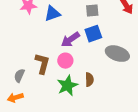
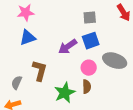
blue triangle: (52, 14) -> (28, 38), moved
pink circle: (65, 61) -> (89, 68), moved

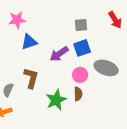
blue triangle: (28, 38) -> (29, 42), moved

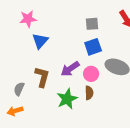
blue triangle: (29, 42) -> (40, 41), turned -30
purple arrow: (59, 54) -> (70, 69), moved

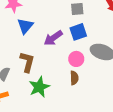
purple arrow: (70, 69) -> (53, 38), moved
green star: (67, 99) -> (39, 87), moved

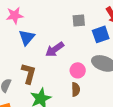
blue square: (78, 32) -> (101, 34), moved

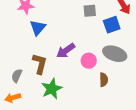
purple arrow: (55, 49) -> (66, 51), moved
brown semicircle: (76, 89) -> (104, 80), moved

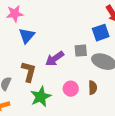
gray square: (90, 11) -> (81, 51), moved
pink circle: (89, 61) -> (71, 89), moved

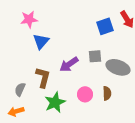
blue square: (101, 33) -> (105, 26), moved

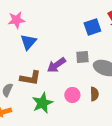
brown L-shape: (43, 77) -> (30, 78), turned 85

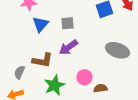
gray square: (82, 57) -> (67, 23), moved
brown semicircle: (94, 94) -> (100, 88), moved, turned -96

